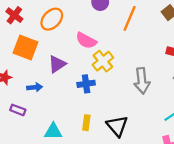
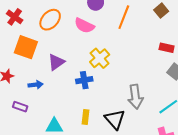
pink semicircle: (86, 41) -> (84, 26), moved
gray arrow: (142, 81) -> (135, 97), moved

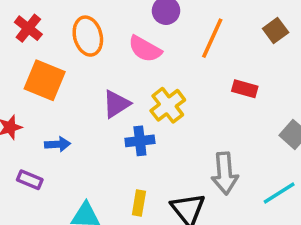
orange ellipse: (50, 20) -> (88, 36), turned -60
red rectangle: (167, 48) -> (245, 89), moved
purple triangle: (56, 62) -> (116, 104), moved

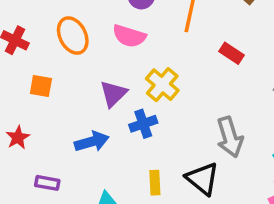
orange square: (45, 80) -> (41, 86), size x0.6
red rectangle: (245, 89) -> (231, 53), turned 30
blue arrow: (58, 144) -> (92, 142), moved, size x1.4

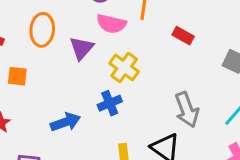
orange ellipse: (73, 36) -> (42, 30), turned 36
pink semicircle: (129, 36) -> (111, 24), moved
purple triangle: (113, 94) -> (82, 48), moved

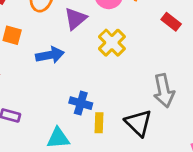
blue cross: (110, 103) -> (81, 103), moved, turned 30
blue arrow: (65, 122) -> (50, 55), moved

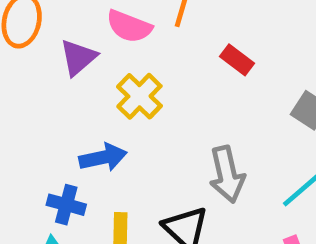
blue arrow: (50, 55) -> (103, 157), moved
blue cross: (81, 103) -> (66, 205), moved

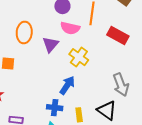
red rectangle: (237, 60) -> (118, 36), size x1.5
blue arrow: (103, 157) -> (67, 85), turned -36

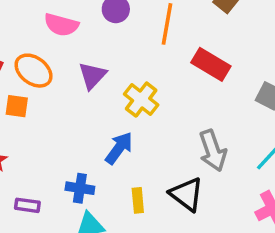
pink semicircle: (70, 28) -> (61, 25), moved
orange ellipse: (24, 32) -> (34, 71), moved, turned -60
blue cross: (55, 108) -> (80, 188), moved

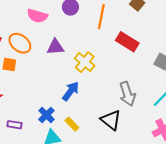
purple triangle: (92, 76) -> (55, 47), turned 42
blue cross: (80, 188) -> (46, 115), turned 35
yellow rectangle: (138, 200) -> (72, 124), moved, turned -40

